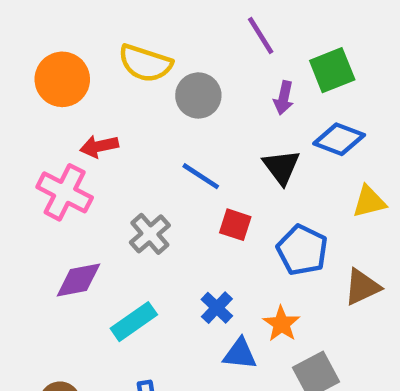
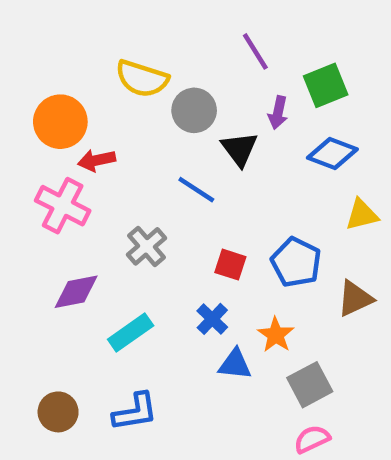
orange circle: (62, 79) -> (60, 122), moved
black triangle: (281, 167) -> (239, 149), moved
red square: (235, 225) -> (230, 265), moved

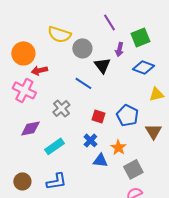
brown triangle: (355, 299) -> (153, 131), turned -36

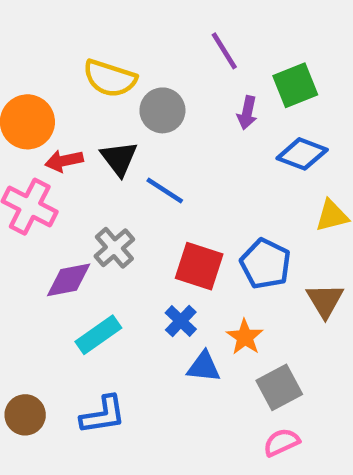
black triangle: (102, 65) -> (119, 158), moved
red square: (98, 116) -> (199, 266), size x1.5
purple diamond: (30, 128) -> (69, 280), moved

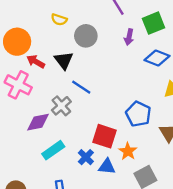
yellow semicircle: (110, 78) -> (59, 20), size x0.6
red arrow: (64, 161) -> (36, 62), turned 42
blue line: (165, 191) -> (81, 87), moved
red square: (199, 266) -> (105, 136), moved
blue cross: (181, 321) -> (86, 157), moved

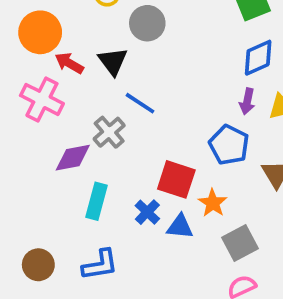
purple arrow: (129, 37) -> (247, 101), moved
blue diamond: (157, 58) -> (258, 58), turned -45
cyan rectangle: (53, 150) -> (96, 201), turned -40

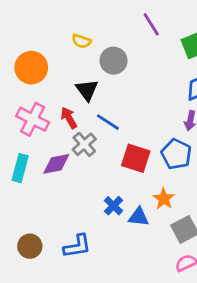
red arrow: (69, 63) -> (69, 118), moved, turned 30
red square: (176, 179) -> (136, 158), moved
cyan rectangle: (96, 201) -> (20, 168), moved

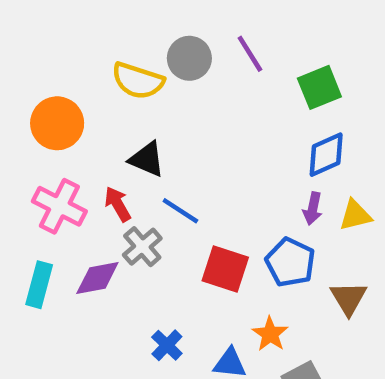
yellow semicircle: (81, 41) -> (138, 81), size x1.6
gray circle: (114, 61) -> (189, 58), moved
black triangle: (87, 90) -> (147, 159), turned -30
blue cross: (114, 206) -> (167, 345), moved

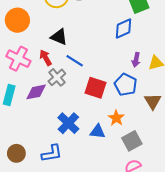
blue diamond: (326, 155) -> (124, 29), moved
blue cross: (167, 345) -> (68, 123), size x1.5

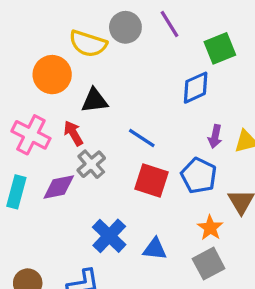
orange circle: (17, 20) -> (52, 75), moved
black triangle: (59, 37) -> (95, 101), turned -30
blue line: (75, 61) -> (142, 138), moved
orange star: (116, 118) -> (210, 228), moved

